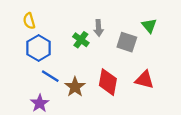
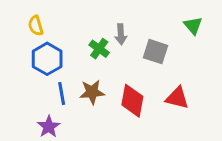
green triangle: (149, 26) -> (193, 26), moved
blue line: (50, 76) -> (62, 93), turned 48
brown star: (75, 87) -> (92, 92), moved, turned 30

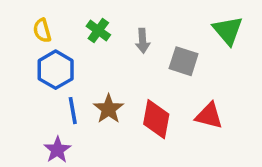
green triangle: (193, 26) -> (228, 31), size x1.4
green cross: (99, 49) -> (98, 31), moved
brown star: (92, 92) -> (109, 109), turned -30

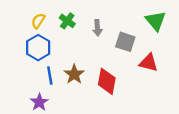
yellow semicircle: (42, 31) -> (38, 21), moved, turned 49
red triangle: (209, 116) -> (149, 63), moved

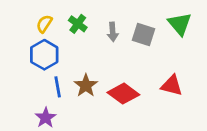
gray square: (125, 42) -> (143, 35), moved
red triangle: (149, 63) -> (172, 85), moved
red diamond: (107, 81) -> (123, 94), turned -64

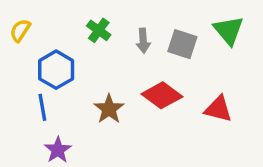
yellow semicircle: (44, 24) -> (20, 30), moved
blue line: (58, 87) -> (42, 107), moved
red diamond: (123, 94) -> (162, 95), moved

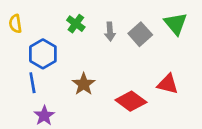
yellow semicircle: (20, 30) -> (15, 24), turned -42
gray square: (182, 44) -> (140, 34), turned 30
red diamond: (162, 95) -> (131, 101), moved

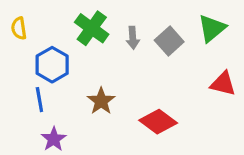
green cross: (76, 24) -> (92, 28), size x1.5
green triangle: (176, 24) -> (212, 28), turned 30
red triangle: (168, 84) -> (223, 84), moved

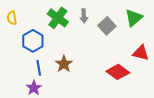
gray arrow: (133, 38) -> (84, 16), moved
blue line: (39, 100) -> (39, 68), moved
red diamond: (158, 122) -> (118, 72), moved

